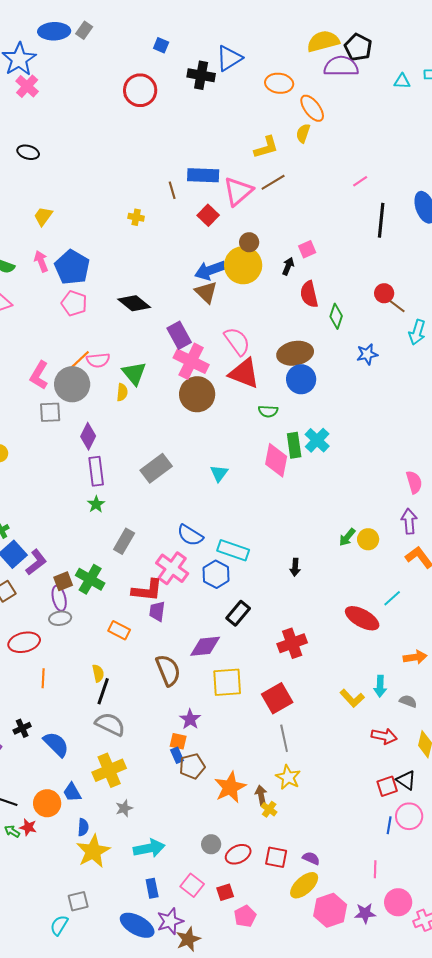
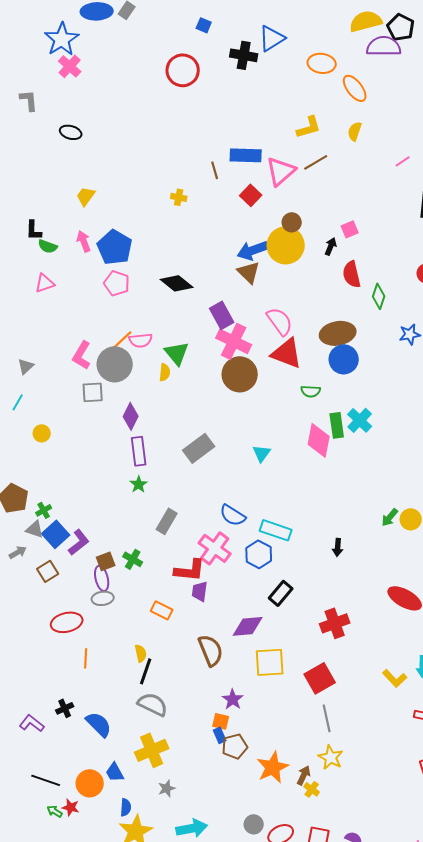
yellow semicircle: (303, 133) -> (355, 131), moved
green cross: (90, 579) -> (133, 559), size x0.7
brown arrow: (261, 795) -> (304, 775), turned 36

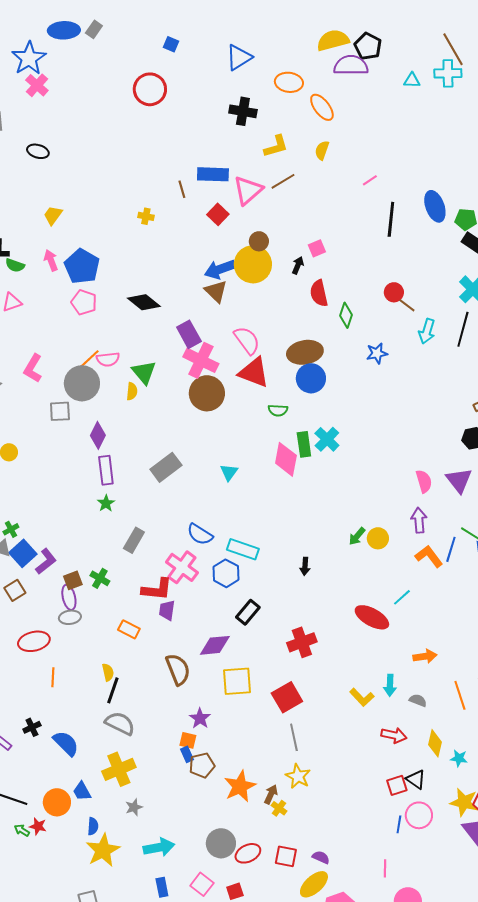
black cross: (244, 55) -> (243, 111), moved
pink L-shape: (82, 355) -> (33, 368), moved
gray circle: (254, 824) -> (221, 843), size x1.5

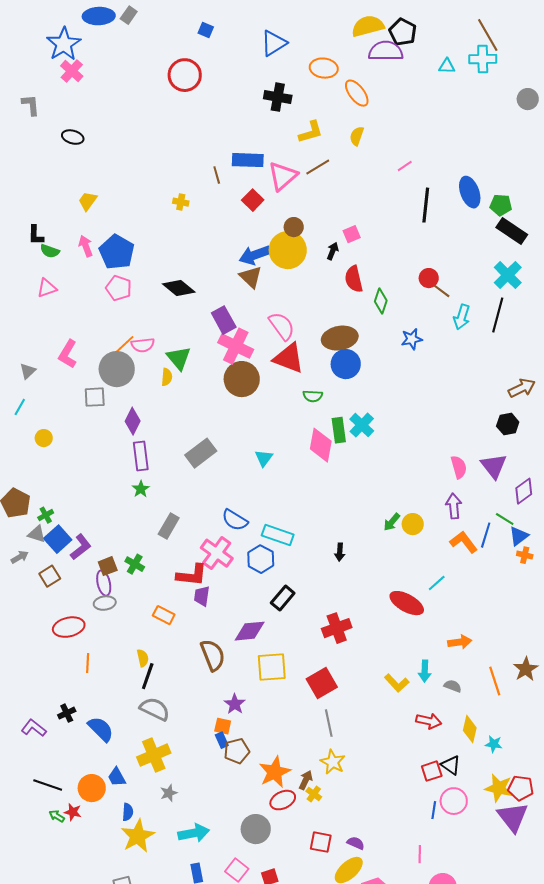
red ellipse: (248, 853) -> (283, 800), moved

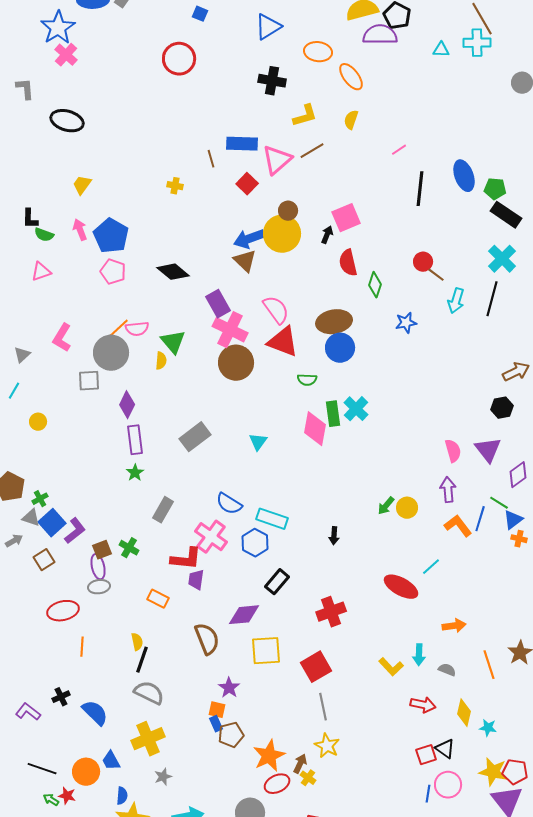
black ellipse: (73, 137) -> (67, 121), size x1.5
pink square: (352, 234) -> (346, 218), size x1.6

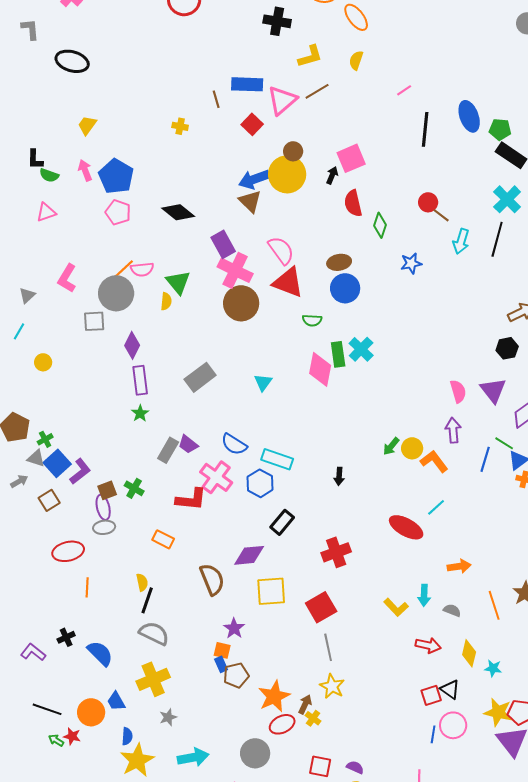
brown ellipse: (334, 322) -> (339, 262), size x0.7
orange L-shape: (458, 526) -> (434, 461), moved
purple trapezoid: (196, 580) -> (188, 444), moved, turned -60

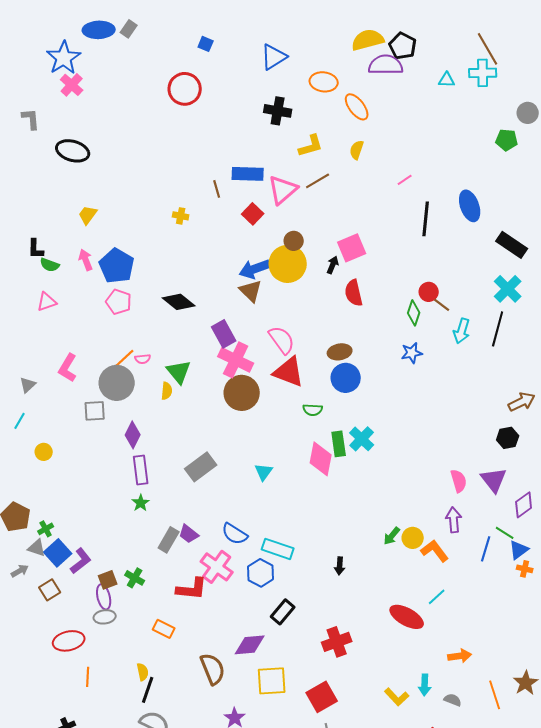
green pentagon: (500, 129) -> (507, 140), moved
green diamond: (380, 225) -> (414, 313), moved
pink semicircle: (142, 269) -> (143, 359), size x0.7

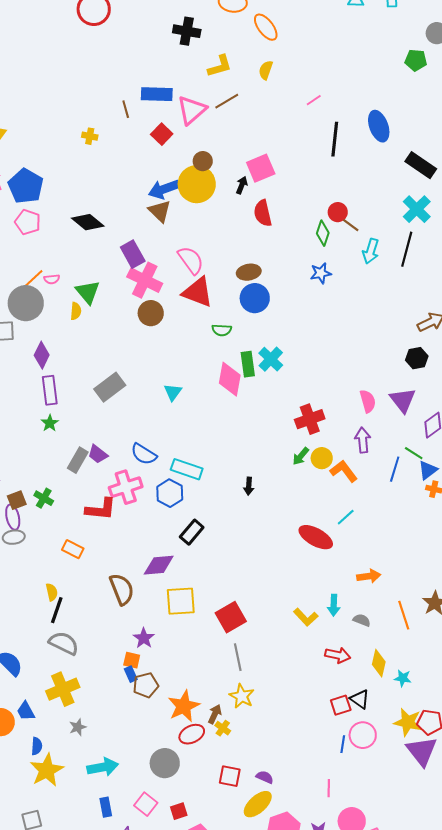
brown circle: (242, 393) -> (151, 313), size x0.7
pink cross: (217, 567) -> (126, 487), turned 36
red cross: (337, 642) -> (310, 419), moved

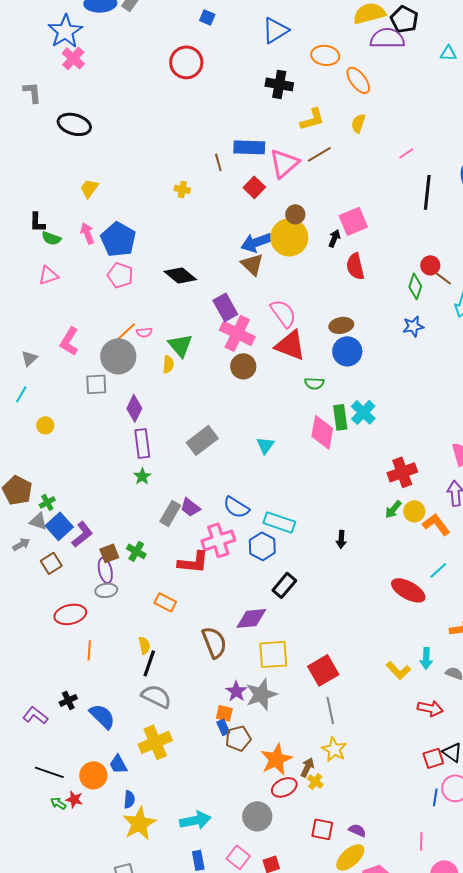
gray star: (78, 727) -> (261, 694), moved, size x1.8

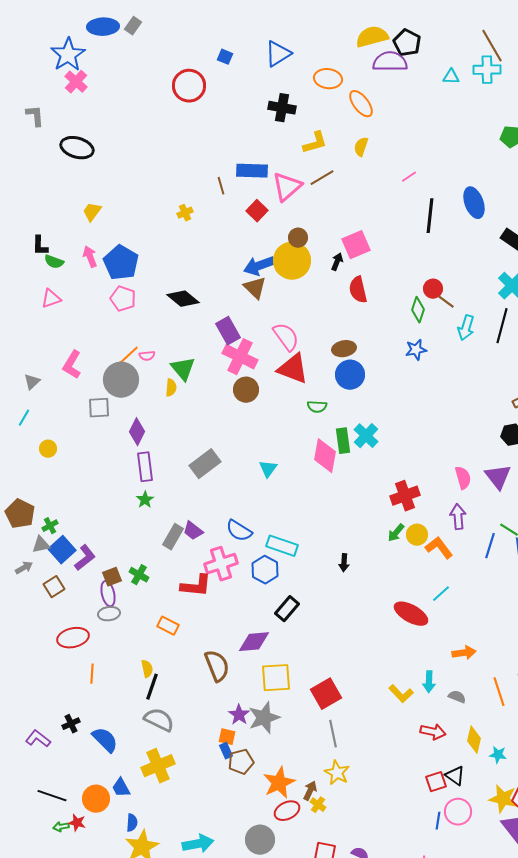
blue square: (207, 17) -> (225, 57), moved
yellow cross: (182, 189) -> (185, 213), turned -35
gray triangle: (38, 521) -> (41, 545), turned -30
green arrow: (58, 803) -> (61, 827), turned -42

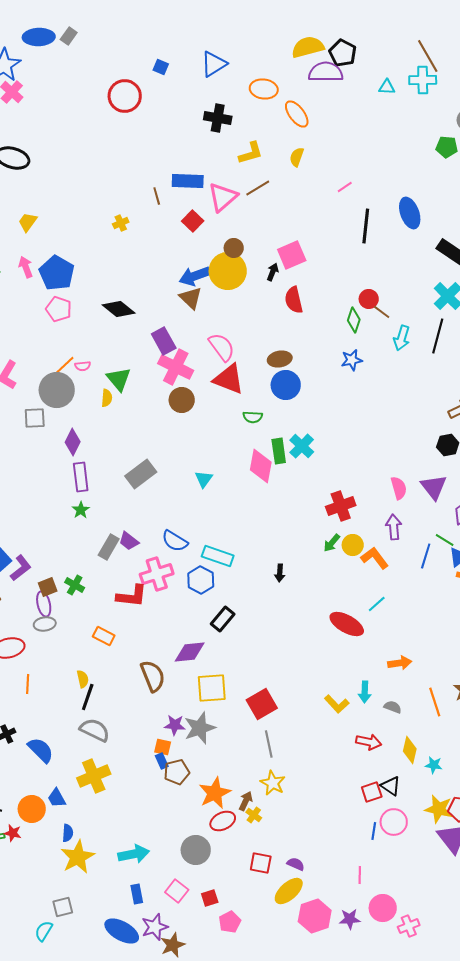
purple star: (239, 715) -> (175, 725), turned -30

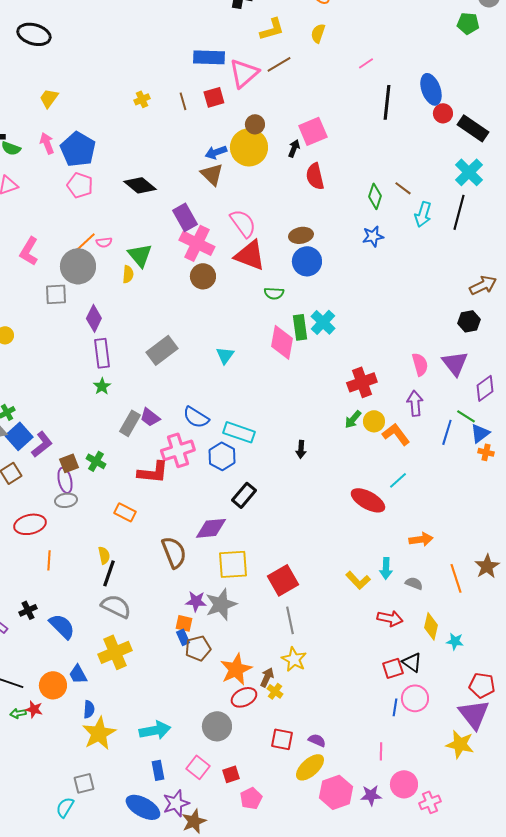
brown line: (157, 196) -> (183, 101), moved
red square: (193, 221) -> (214, 97), turned 30
blue arrow: (195, 276) -> (216, 152), size x0.7
red circle: (369, 299) -> (443, 113), moved
yellow star: (439, 809) -> (460, 744), moved

